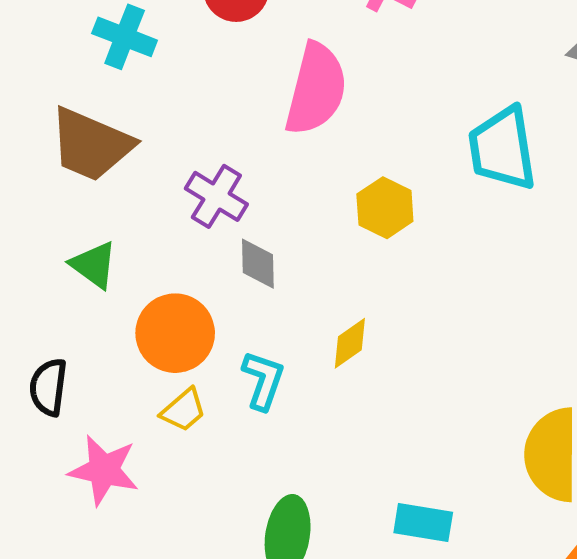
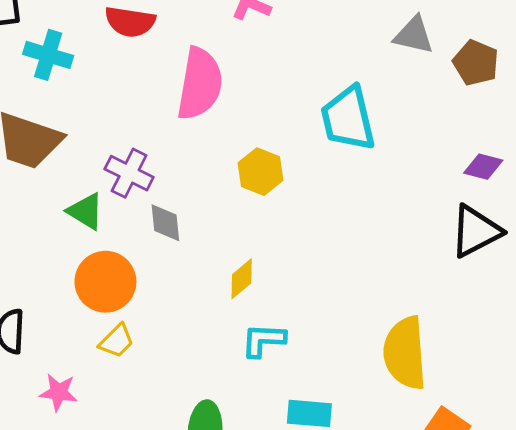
green triangle: (94, 265) -> (86, 211), moved
cyan L-shape: (263, 380) -> (263, 340), moved, turned -102
pink star: (104, 470) -> (58, 392), size x0.7

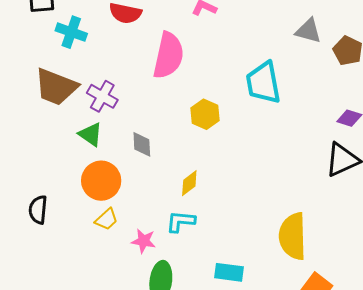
purple cross: (129, 173) -> (102, 96), moved
cyan L-shape: (263, 340) -> (181, 221), moved
pink star: (58, 392) -> (144, 241), moved

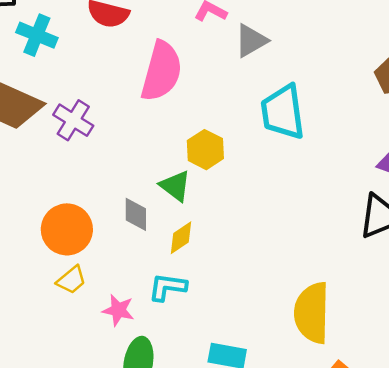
gray triangle: (308, 31) -> (251, 41), moved, turned -48
green triangle: (91, 134) -> (175, 186), moved
gray diamond: (142, 144) -> (136, 214), moved

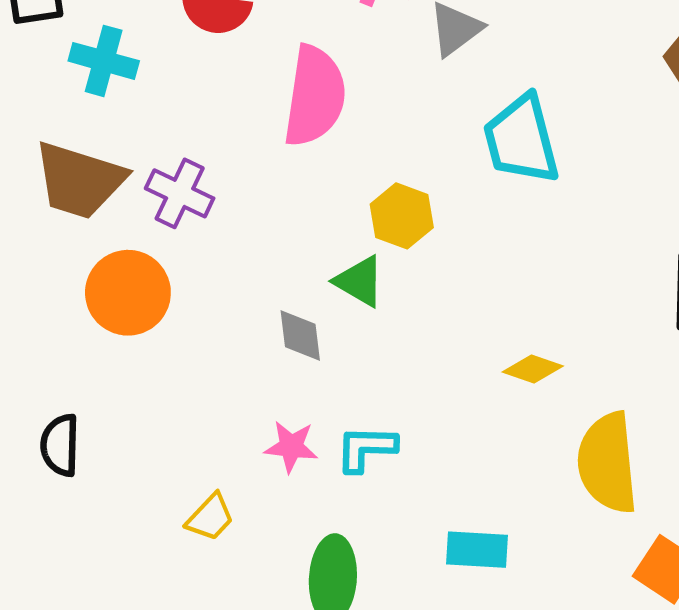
orange circle: (67, 229) -> (128, 293), moved
yellow diamond: (181, 238) -> (533, 369), moved, turned 60
yellow trapezoid: (71, 280) -> (210, 517), moved
pink star: (118, 310) -> (291, 447), moved

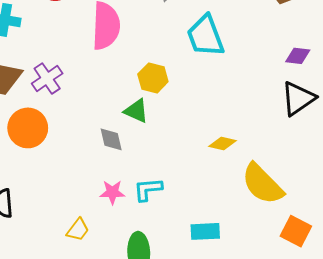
purple cross: (180, 193) -> (47, 79), turned 36
yellow semicircle: (608, 463) -> (262, 184), turned -33

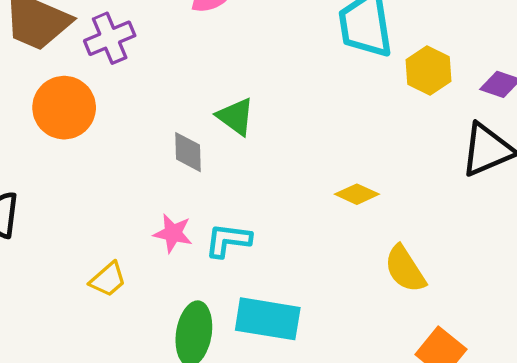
yellow hexagon: (153, 78) -> (429, 71), moved
yellow semicircle: (262, 184) -> (405, 269), size x0.7
cyan rectangle: (205, 231) -> (268, 319), moved, size x1.4

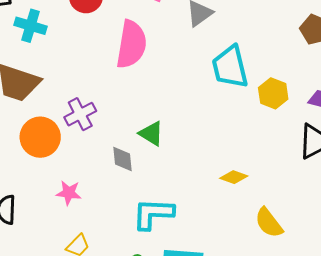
purple cross: (110, 38) -> (80, 114), moved
pink star: (173, 233) -> (69, 193), moved
cyan L-shape: (228, 240) -> (153, 214), size x1.4

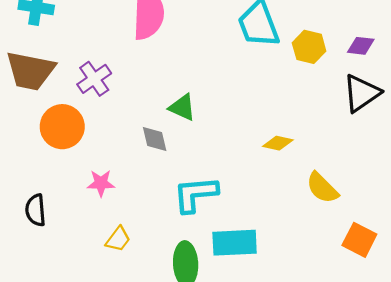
purple cross: (80, 114) -> (94, 79), moved

